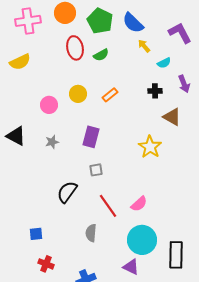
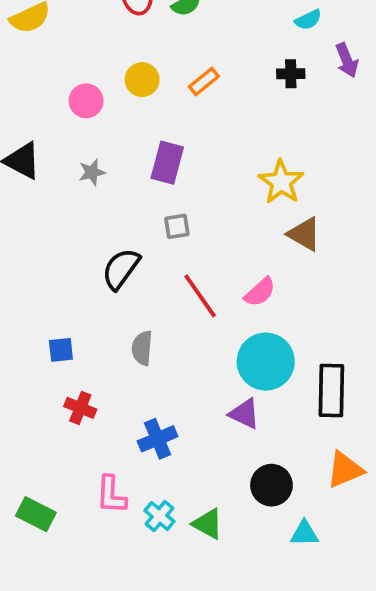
brown triangle: (172, 117) -> (304, 234), moved
gray semicircle: (91, 233) -> (142, 348), moved

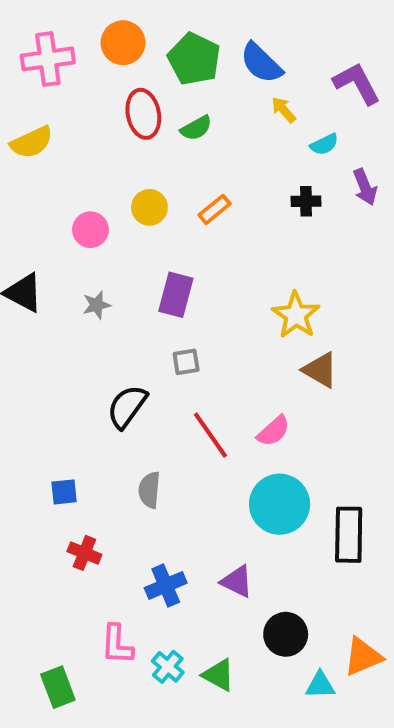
purple triangle: (244, 414) -> (237, 581), moved
orange triangle: (345, 470) -> (363, 657), moved
green rectangle: (36, 514) -> (58, 687), moved, turned 42

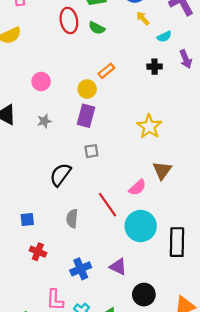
green semicircle: (196, 128) -> (97, 28), turned 56
yellow circle: (149, 207) -> (87, 89), moved
brown triangle: (320, 370) -> (162, 170), moved, turned 36
red line: (210, 435) -> (107, 205), moved

